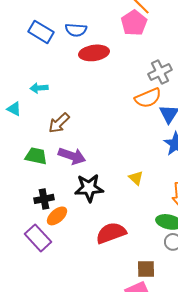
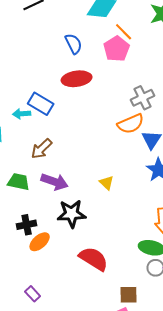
blue semicircle: (76, 30) -> (74, 44), moved, turned -120
blue rectangle: (41, 32) -> (41, 104), moved
yellow triangle: (136, 178) -> (107, 183), moved
red semicircle: (111, 233) -> (94, 259), turned 52
purple rectangle: (38, 238) -> (33, 294), moved, size x0.6

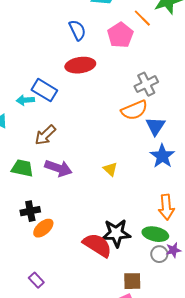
orange line: (124, 32) -> (142, 18), moved
black star: (72, 214) -> (116, 233), moved

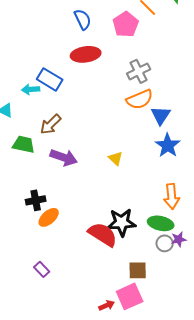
gray cross: (146, 84) -> (139, 71), moved
green trapezoid: (22, 168) -> (24, 144), moved

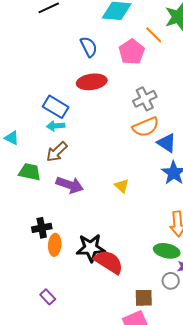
cyan arrow: (31, 89) -> (56, 126), moved
blue triangle: (161, 115) -> (167, 143), turned -30
orange ellipse: (49, 217) -> (55, 245), turned -45
black star: (122, 222) -> (91, 248), moved
gray circle: (165, 243) -> (171, 281), moved

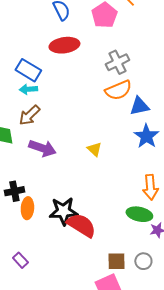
blue triangle: (167, 143) -> (139, 106), turned -45
gray circle: (171, 281) -> (143, 261), moved

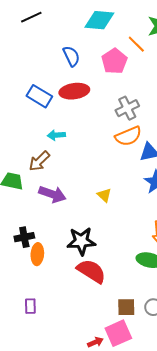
blue rectangle: (28, 70) -> (39, 96), moved
cyan arrow: (28, 89) -> (56, 135), moved
black star: (63, 211) -> (81, 241), moved
purple rectangle: (20, 260) -> (30, 306), turned 42

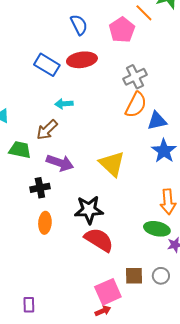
orange semicircle: (128, 136) -> (136, 105), turned -40
yellow triangle: (104, 195) -> (112, 164), size x1.8
black cross: (24, 237) -> (40, 188), moved
purple rectangle: (30, 306) -> (29, 305), moved
pink square: (118, 333) -> (108, 292), moved

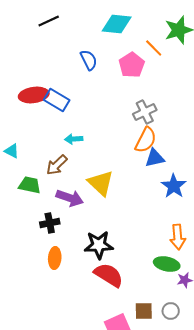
red ellipse: (82, 60) -> (34, 95), moved
blue triangle: (157, 121) -> (155, 158), moved
yellow triangle: (112, 164) -> (101, 183), moved

